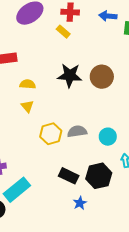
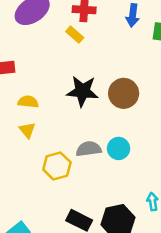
blue arrow: (108, 16) -> (133, 15), turned -90
gray semicircle: (77, 131) -> (89, 149), moved
cyan circle: (108, 137) -> (119, 148), moved

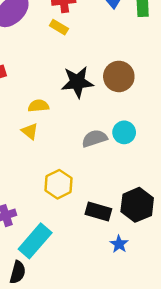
yellow semicircle: (28, 102) -> (38, 106), moved
yellow hexagon: (57, 166) -> (58, 184), moved

